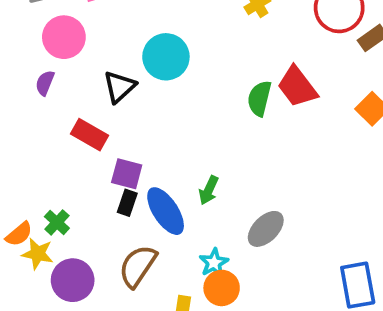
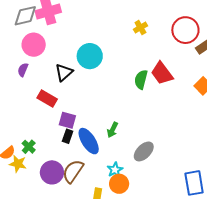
purple circle: (73, 280) -> (52, 172), moved

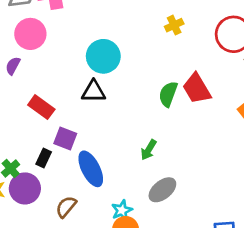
black triangle: (64, 72) -> (94, 92), moved, turned 36
green arrow: (113, 130) -> (149, 150), moved
black rectangle: (68, 136) -> (44, 158), moved
brown semicircle: (73, 171) -> (66, 207), size x0.7
purple circle: (52, 172) -> (25, 188), moved

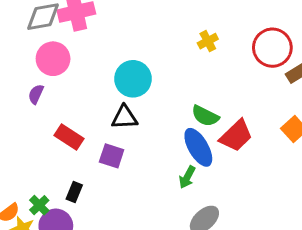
red trapezoid: (197, 89) -> (236, 136), moved, turned -100
green semicircle: (168, 94) -> (205, 116), turned -80
purple square: (65, 139) -> (112, 156), moved
blue ellipse: (91, 169) -> (198, 147), moved

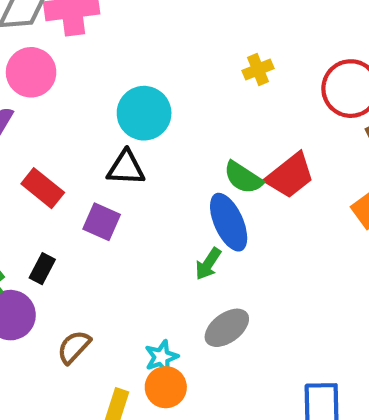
red trapezoid: (236, 136) -> (290, 176), moved

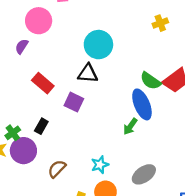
gray ellipse: (227, 328) -> (144, 174), moved
cyan star: (161, 357) -> (100, 165), moved

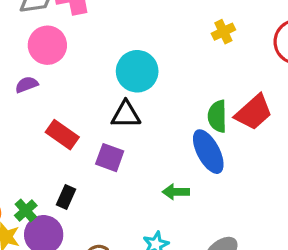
purple semicircle: (22, 46) -> (27, 85), turned 42
green semicircle: (151, 81) -> (217, 116), turned 60
green arrow: (130, 126) -> (176, 192), moved, turned 60

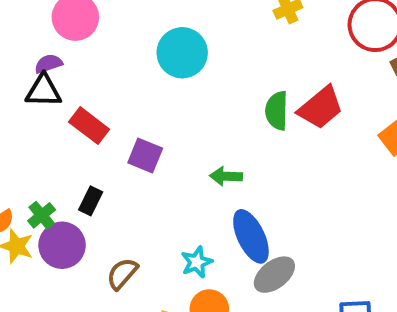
black triangle: (126, 115) -> (43, 91), moved
blue ellipse: (208, 152) -> (251, 236), moved
green arrow: (176, 192) -> (226, 176), moved

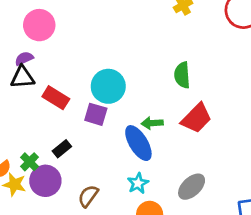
cyan circle: (182, 53) -> (108, 86), moved
red trapezoid: (321, 108) -> (196, 118), moved
black rectangle: (91, 201) -> (62, 149), turned 30
blue ellipse: (251, 236) -> (138, 143), moved

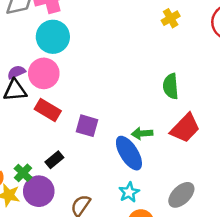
pink circle: (39, 25) -> (44, 73), moved
cyan circle: (108, 86) -> (53, 37), moved

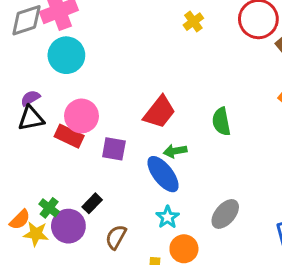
pink circle: (44, 73) -> (81, 116), moved
green semicircle: (171, 86) -> (221, 122), moved
red trapezoid: (185, 128) -> (159, 112), moved
black rectangle: (54, 160) -> (92, 203), moved

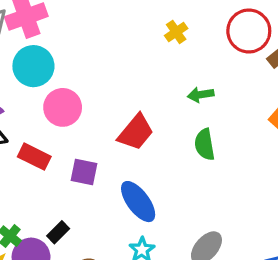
pink circle: (81, 116) -> (63, 107), moved
green arrow: (175, 151) -> (201, 95), moved

